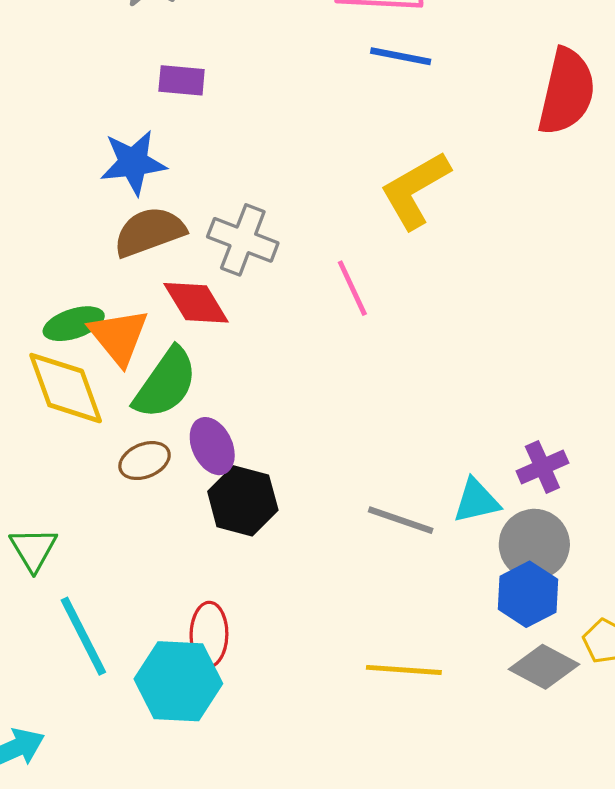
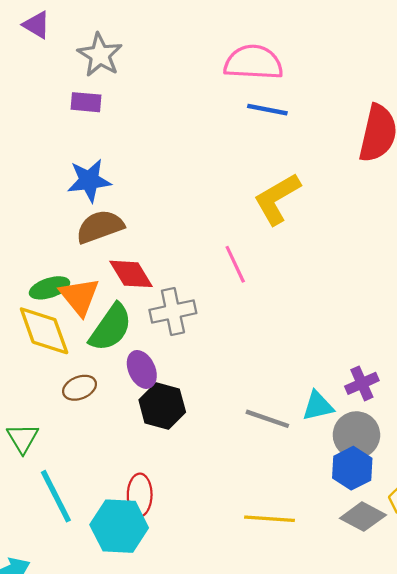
purple rectangle: (182, 80) -> (86, 102), moved
gray cross: (243, 240) -> (173, 311), moved, turned -33
brown ellipse: (145, 461) -> (80, 388), moved

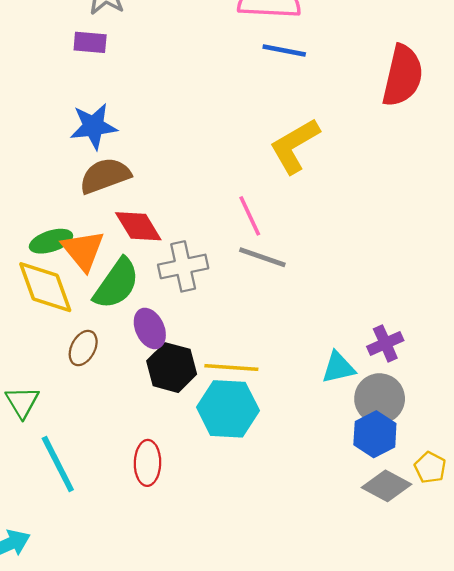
brown ellipse: (80, 388) -> (83, 348), turned -40
gray line: (267, 419) -> (262, 257), moved
yellow line: (270, 519) -> (231, 368), moved
cyan hexagon: (119, 526) -> (228, 409), moved

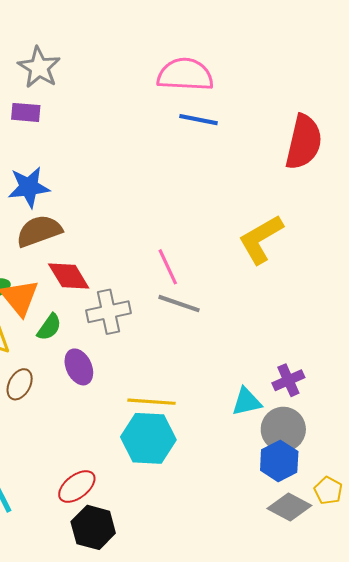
yellow L-shape: (295, 146) -> (261, 239), moved
green semicircle: (116, 284) -> (49, 327), size x0.6
black hexagon: (172, 368) -> (93, 527), moved
red ellipse: (147, 463) -> (77, 487), turned 51

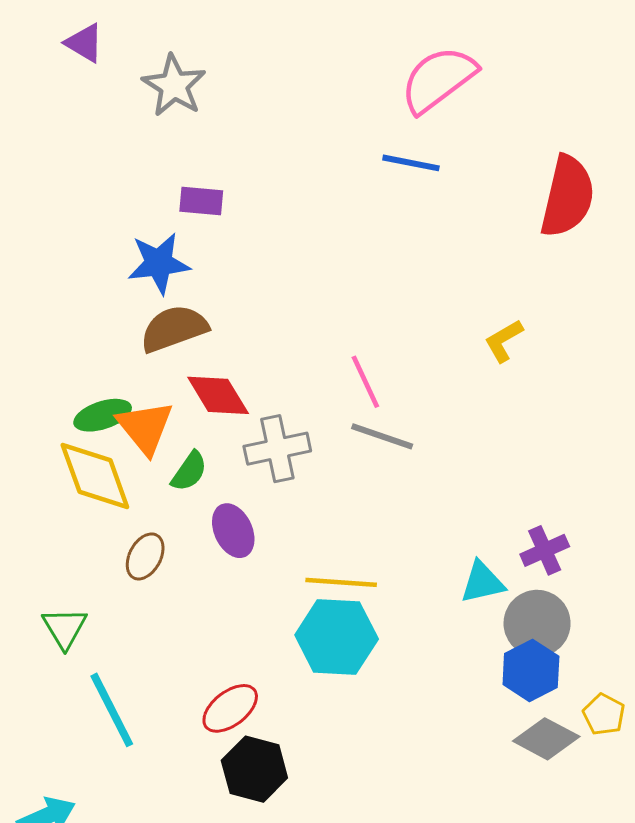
pink semicircle: (185, 75) -> (438, 79), moved, turned -40
purple rectangle: (26, 112) -> (201, 201), moved
yellow L-shape: (261, 239) -> (504, 341), size x0.6

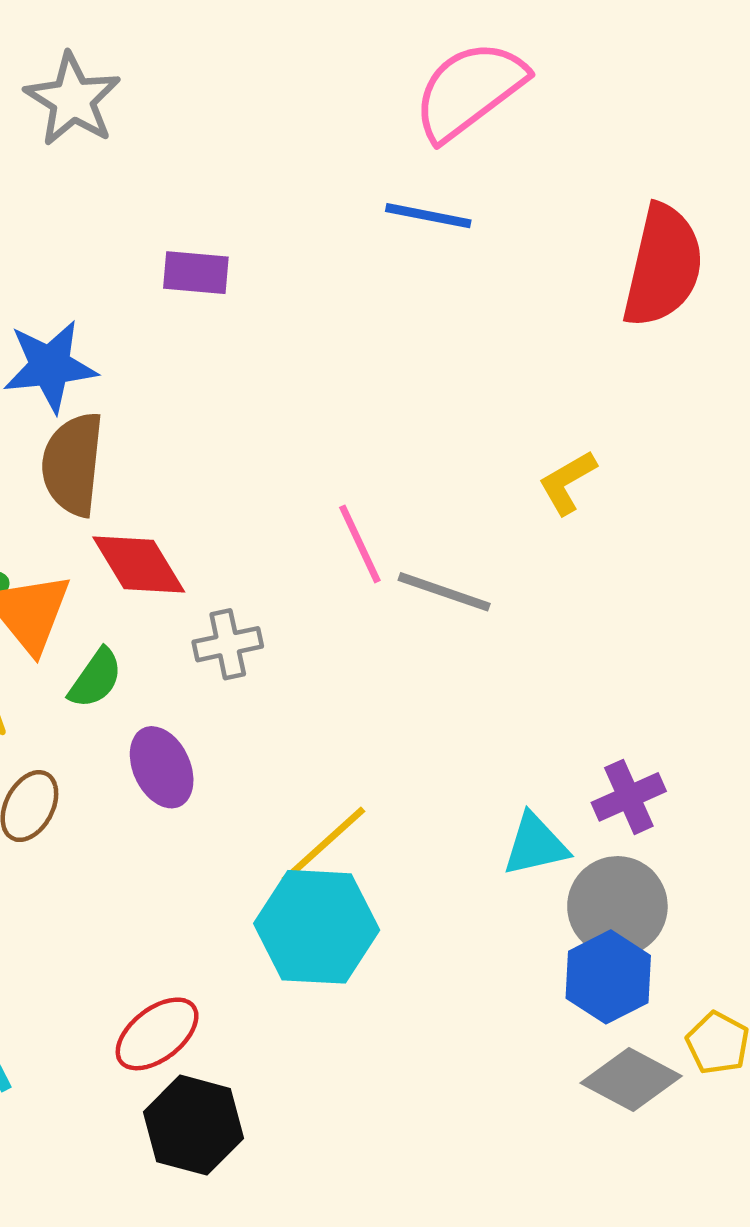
purple rectangle: (201, 201) -> (196, 273), moved
brown semicircle: (174, 329) -> (73, 464), turned -64
gray line: (382, 436) -> (444, 592), moved
gray cross: (277, 449) -> (228, 644), size x0.7
yellow line: (341, 582) -> (323, 845), turned -46

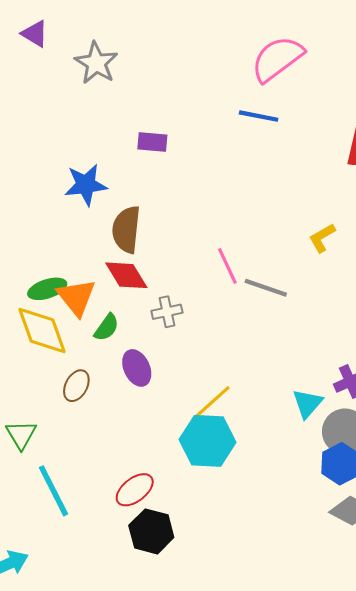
brown semicircle: (73, 464) -> (126, 230), moved
cyan triangle: (535, 845) -> (307, 403), turned -36

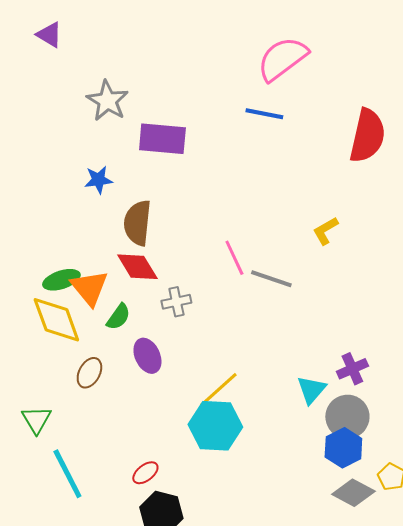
gray star: (96, 63) -> (107, 101), moved
purple rectangle: (152, 142) -> (162, 139), size x1.6
blue star: (86, 185) -> (98, 180), size x0.7
red ellipse: (135, 490) -> (145, 473), size x0.7

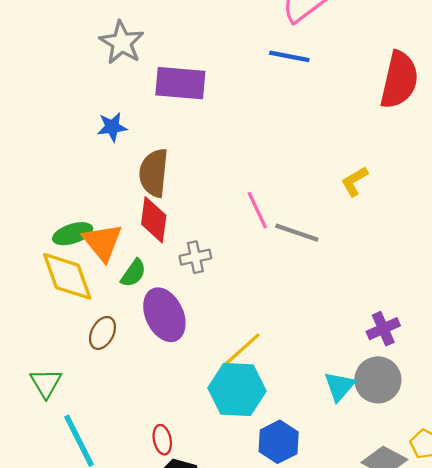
red diamond: (137, 267) -> (154, 220), turned 39
purple ellipse: (147, 356) -> (164, 315), size x1.4
cyan triangle: (311, 390) -> (339, 386), moved
blue hexagon: (343, 448) -> (279, 442), moved
red ellipse: (145, 473) -> (162, 440), turned -64

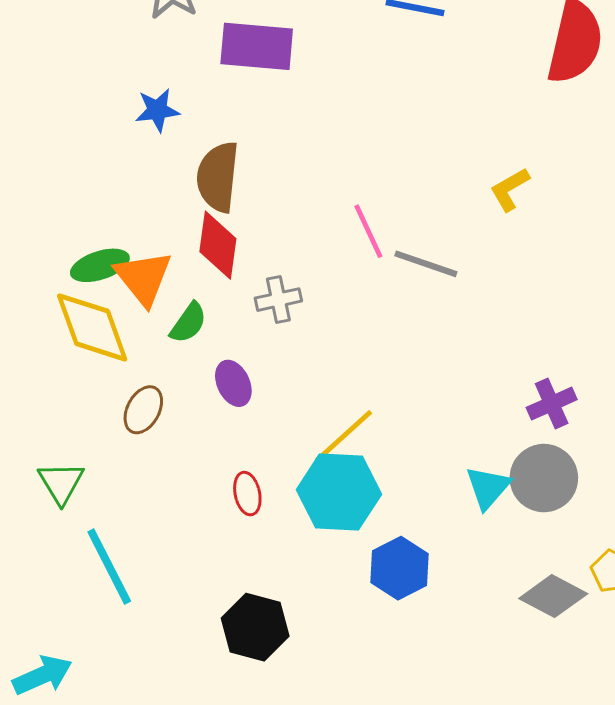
purple ellipse: (164, 315) -> (233, 383), size x0.6
red ellipse: (162, 440) -> (247, 494), moved

